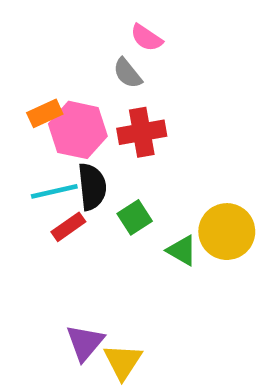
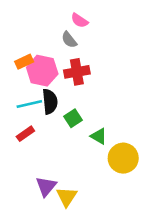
red rectangle: (68, 227) -> (25, 134), moved
yellow circle: (227, 232) -> (123, 158), moved

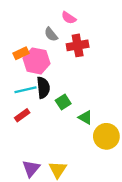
gray semicircle: (69, 40) -> (51, 34), moved
red cross: (77, 72) -> (78, 45), moved
purple triangle: (46, 186) -> (31, 168), moved

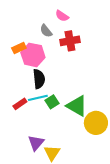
cyan line: (25, 90) -> (38, 98), moved
green square: (63, 102) -> (52, 102), moved
green triangle: (85, 117) -> (77, 106), size x1.6
purple triangle: (31, 168) -> (36, 143), moved

